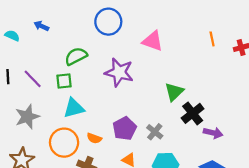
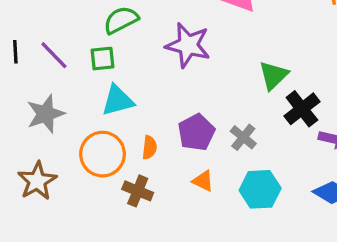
orange semicircle: (94, 138) -> (149, 147), turned -104

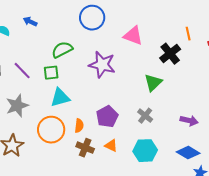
black cross: (302, 109) -> (170, 54), moved
gray cross: (243, 137) -> (145, 116), moved
brown cross: (138, 191) -> (85, 148), moved

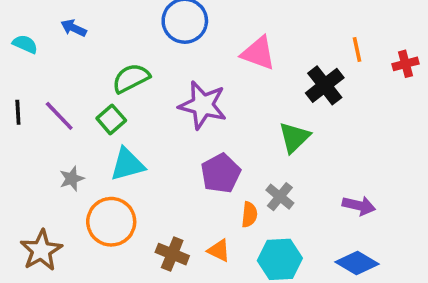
green square: (51, 73) -> (111, 119), turned -35
gray star: (17, 106) -> (72, 179), moved, size x0.6
purple pentagon: (107, 117) -> (221, 173), moved
orange semicircle: (79, 126) -> (249, 215), moved

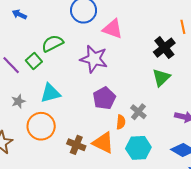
pink triangle: (258, 53) -> (113, 29), moved
green square: (111, 119) -> (34, 61), moved
green triangle: (294, 137) -> (161, 78), moved
orange triangle: (219, 250) -> (103, 143), size x1.6

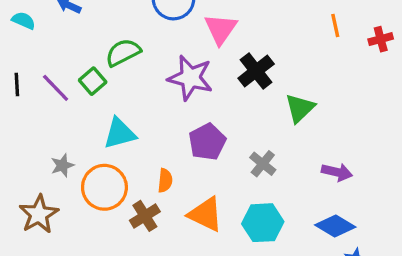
pink triangle: (113, 29) -> (221, 29), turned 45
black cross: (164, 48) -> (256, 71), moved
gray star: (18, 101) -> (62, 165), moved
orange semicircle: (121, 122) -> (165, 181), moved
brown cross: (76, 145) -> (145, 216), moved, turned 36

